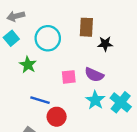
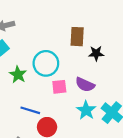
cyan circle: (48, 38) -> (46, 63), moved

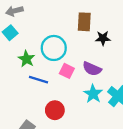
pink square: (59, 87) -> (67, 71), turned 32
blue line: (30, 110) -> (38, 80), moved

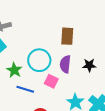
black star: (103, 38) -> (89, 65), moved
purple semicircle: (92, 69) -> (65, 64), moved, turned 72

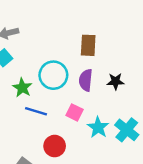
pink square: (51, 81) -> (74, 112), moved

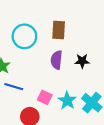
cyan circle: (53, 75) -> (24, 36), moved
pink square: (74, 112) -> (45, 97), moved

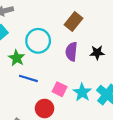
brown rectangle: (59, 30) -> (74, 21), turned 36
cyan circle: (24, 36) -> (38, 41), moved

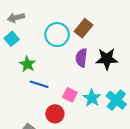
cyan circle: (38, 41) -> (57, 35), moved
black star: (97, 53) -> (107, 59), size x1.5

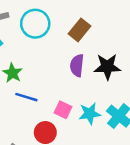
cyan circle: (57, 35) -> (35, 24), moved
cyan star: (92, 98) -> (90, 114), turned 30

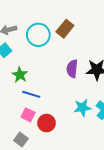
brown rectangle: (79, 30) -> (65, 29), moved
pink square: (63, 110) -> (28, 115), moved

